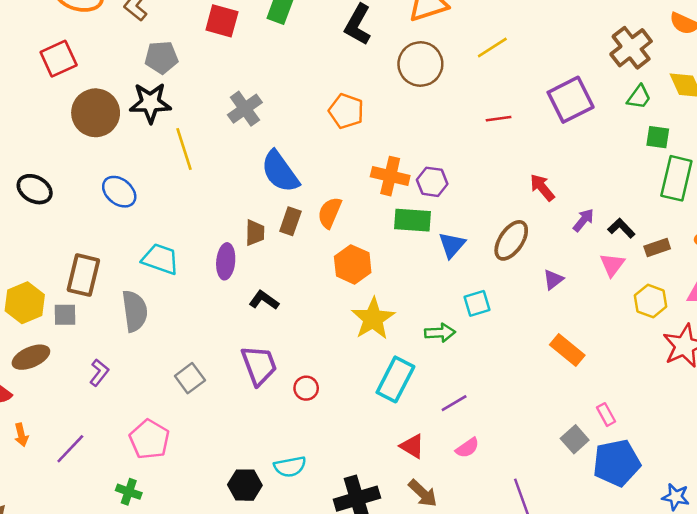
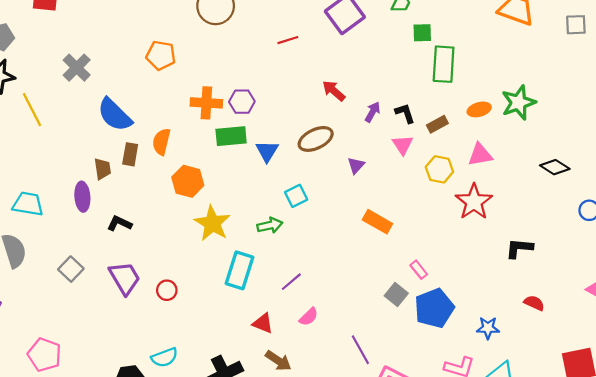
black L-shape: (621, 228) -> (405, 113), turned 35
brown ellipse: (511, 240) -> (316, 139), turned 40
gray square: (190, 378) -> (71, 269), moved

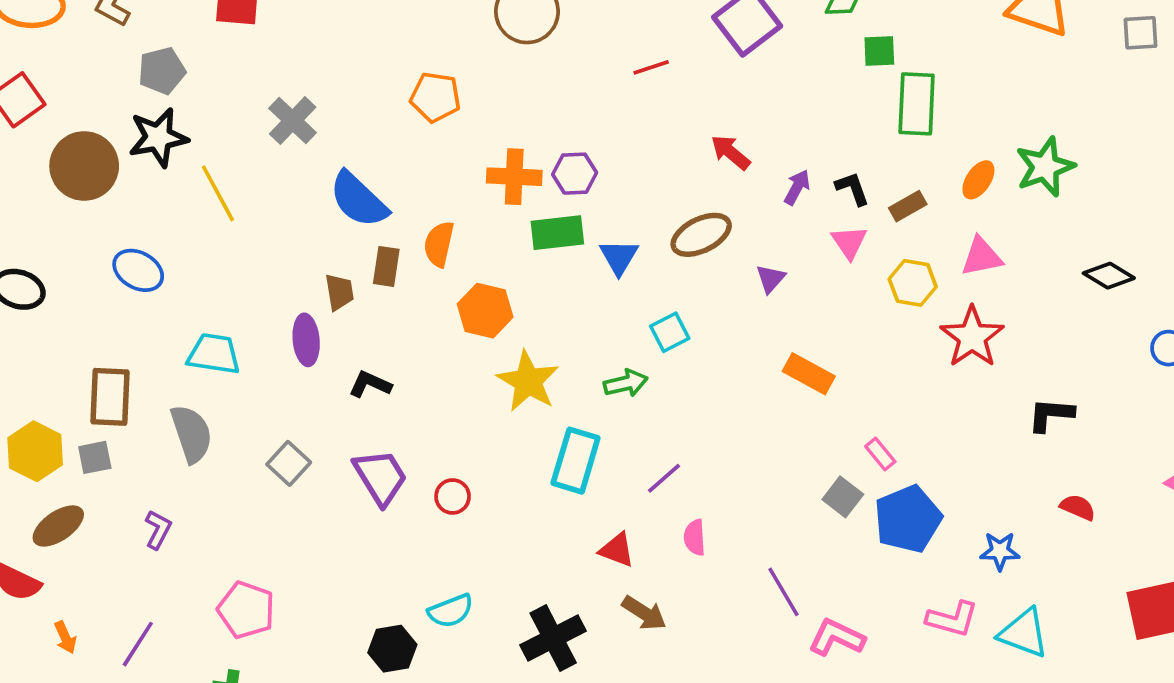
orange ellipse: (479, 109) -> (978, 180), turned -40
pink semicircle: (309, 317) -> (695, 537), turned 132

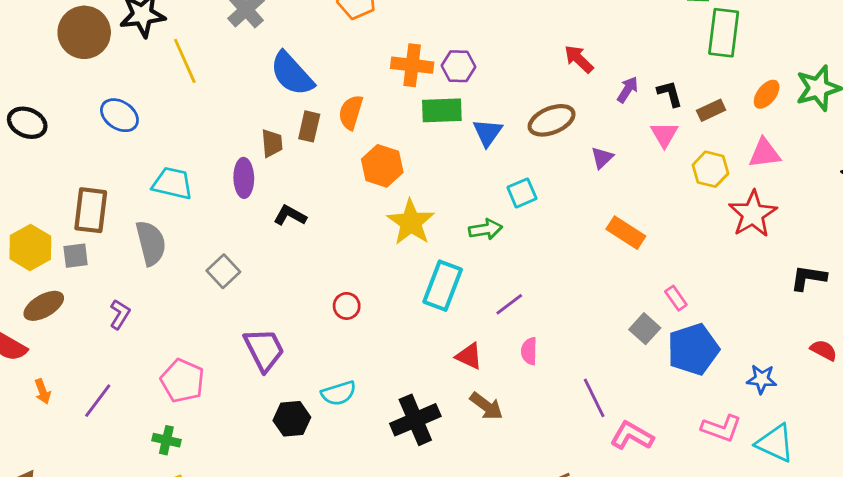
purple trapezoid: (380, 477) -> (264, 350), moved

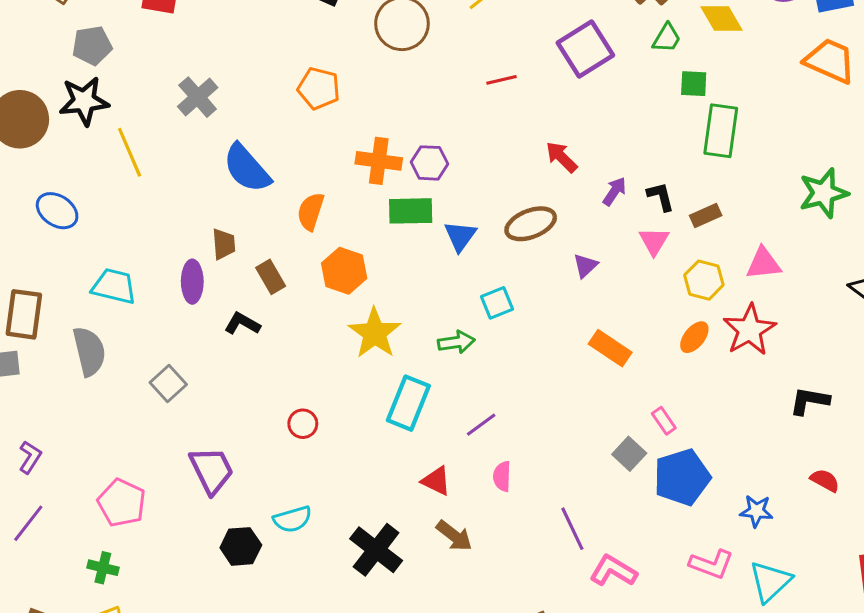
orange ellipse: (767, 94) -> (694, 337), moved
brown rectangle: (309, 126) -> (271, 277), moved, turned -44
purple L-shape: (120, 314) -> (30, 457), moved
black cross: (415, 420) -> (376, 550), turned -30
cyan triangle: (775, 443) -> (770, 581), turned 51

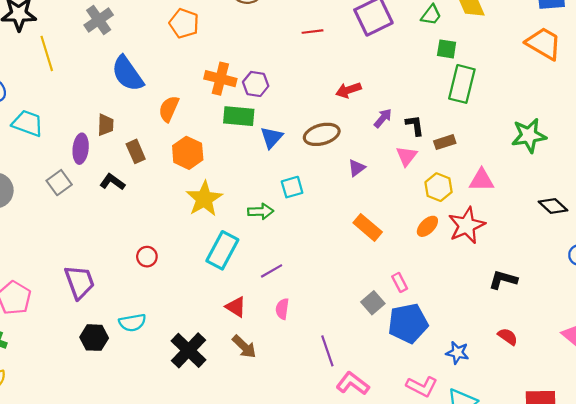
red arrow: (562, 157) -> (348, 90), turned -70
cyan trapezoid: (114, 286) -> (28, 123), moved
gray square: (168, 384) -> (59, 183), moved

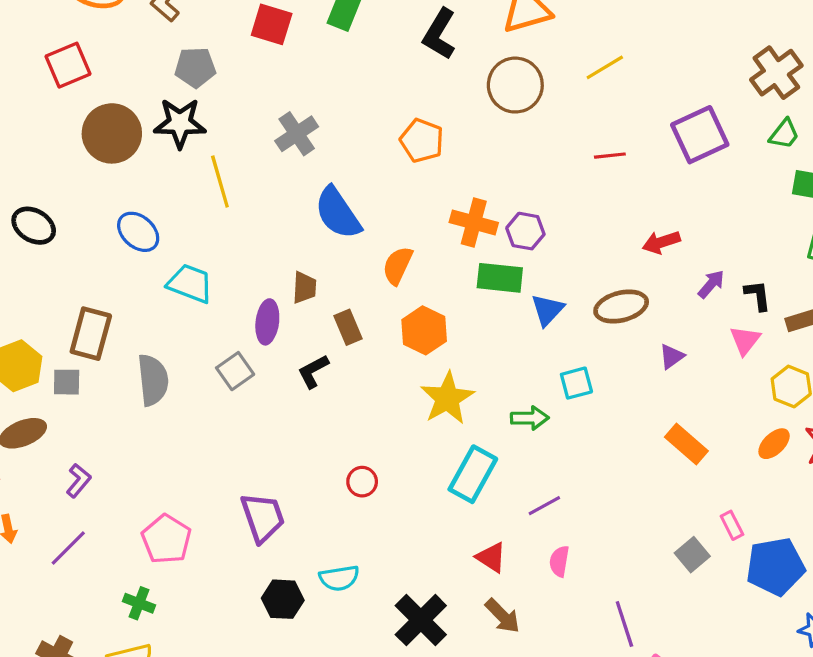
black L-shape: (112, 182) -> (313, 371), turned -65
blue pentagon: (408, 323) -> (775, 567), moved

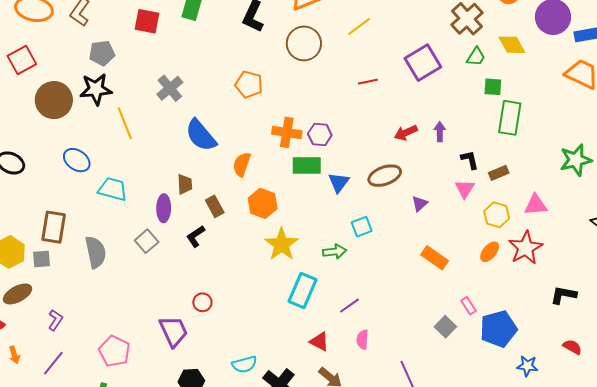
purple arrow: (711, 284) -> (440, 132), moved, turned -36
red circle: (362, 482) -> (202, 302), moved
cyan semicircle: (339, 578) -> (244, 364), moved

